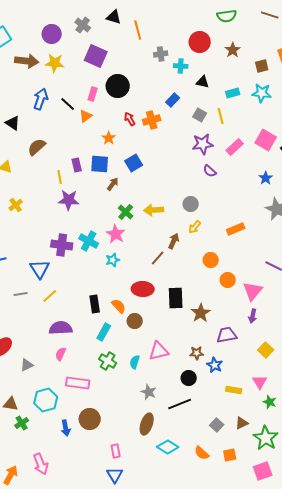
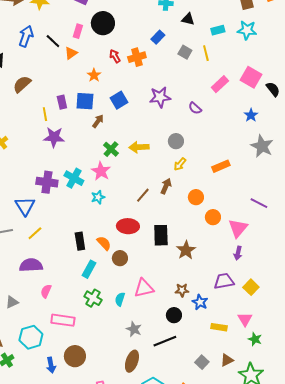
purple star: (203, 144) -> (160, 97), moved
brown arrow: (174, 241) -> (166, 186), moved
purple semicircle: (61, 328) -> (31, 265), moved
purple trapezoid: (227, 335) -> (224, 281), moved

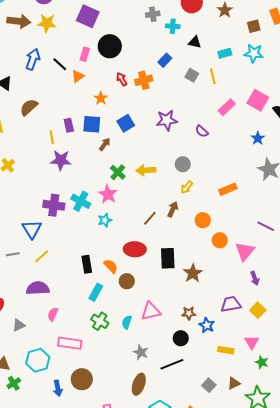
purple arrow: (238, 253) -> (255, 278), moved, turned -32

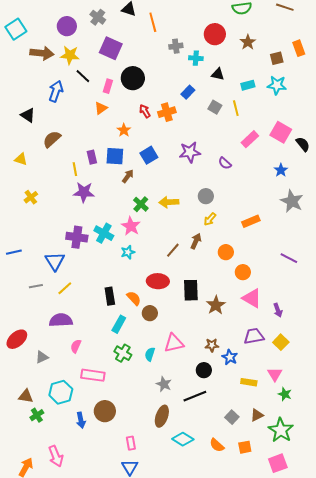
black line: (60, 64) -> (83, 76), moved
pink triangle: (245, 251) -> (252, 298), moved, turned -40

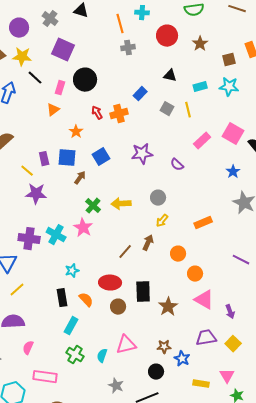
orange line: (153, 22) -> (120, 24), moved
cyan cross: (196, 58) -> (142, 13), moved
yellow line: (75, 169) -> (27, 171), turned -40
cyan star: (128, 252) -> (72, 271), moved
brown circle: (150, 313) -> (118, 307), moved

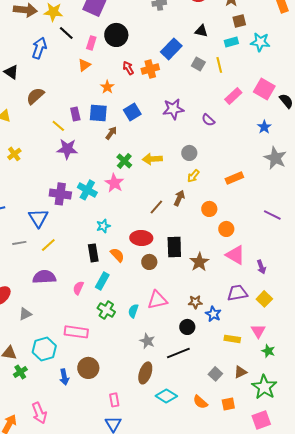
brown square: (229, 60) -> (239, 21), moved
blue rectangle: (140, 94) -> (171, 49), size x1.5
pink semicircle: (28, 348) -> (78, 288), moved

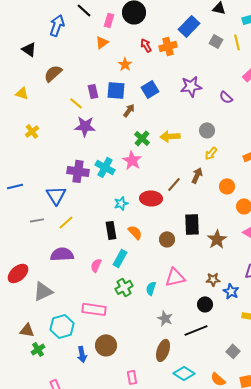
red ellipse: (141, 238) -> (151, 198), moved
green cross: (106, 310) -> (124, 287), turned 30
gray triangle: (25, 314) -> (43, 291), size x1.5

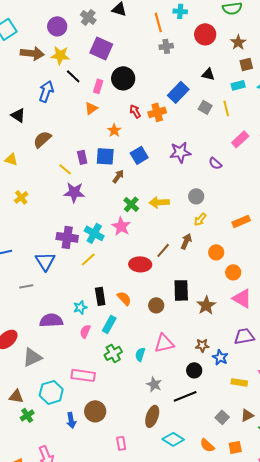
cyan star: (121, 203) -> (80, 307), moved
yellow line: (66, 222) -> (88, 259), moved

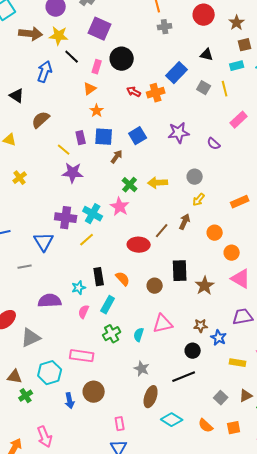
red arrow: (135, 111) -> (134, 92), turned -32
orange star: (114, 130) -> (97, 111), moved
gray star: (154, 384) -> (142, 369), moved

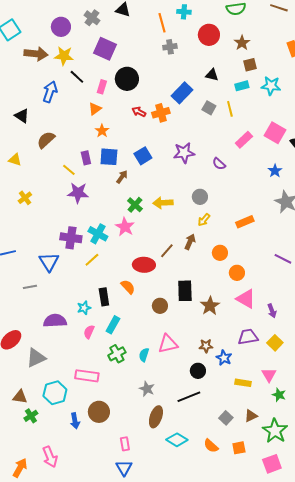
orange semicircle: (123, 279) -> (128, 287), moved

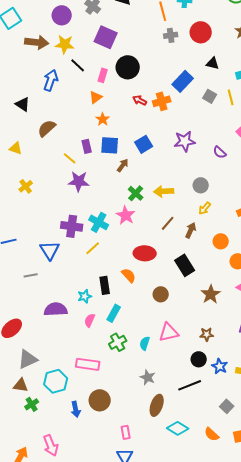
red circle: (209, 35) -> (201, 32), moved
brown line: (167, 251) -> (168, 223), moved
black rectangle: (185, 291) -> (185, 265), moved, turned -30
gray triangle: (36, 358) -> (28, 359), moved
blue star: (224, 358) -> (220, 366), moved

